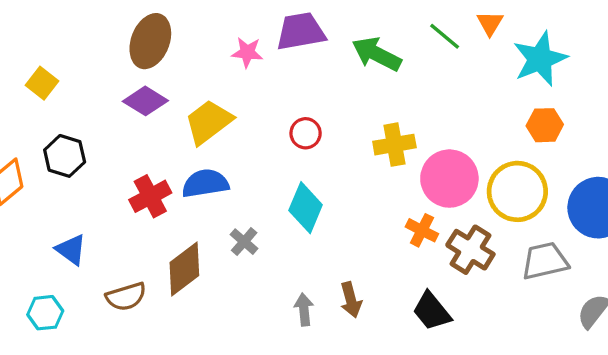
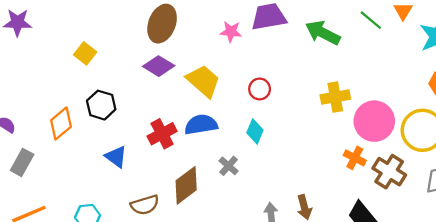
yellow trapezoid: (209, 122) -> (203, 81), turned 78
red circle: (306, 133) -> (260, 89), moved
cyan diamond: (306, 208) -> (255, 131), moved, size x0.7
blue triangle: (71, 250) -> (116, 157), moved

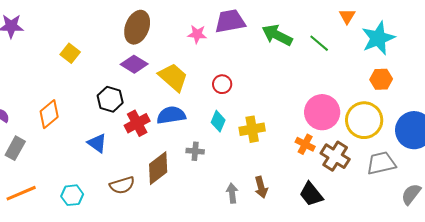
green line: (371, 20) -> (319, 43), moved
yellow cross: (335, 97) -> (252, 129), moved
black hexagon: (101, 105) -> (110, 99), moved
gray cross: (229, 166) -> (195, 151), turned -36

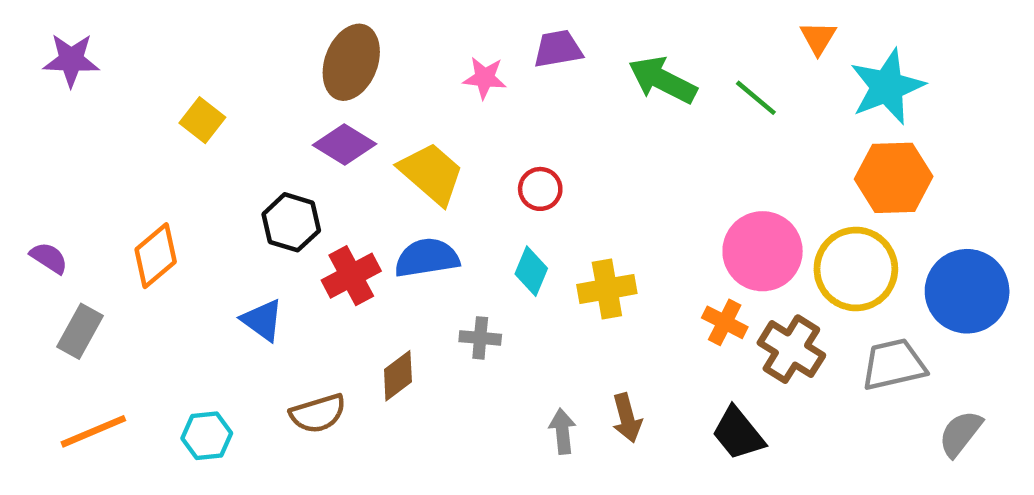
purple trapezoid: (230, 21) -> (558, 49), size x0.7
orange hexagon: (381, 79) -> (894, 178), size x1.5
brown diamond: (158, 168) -> (398, 376), size x0.7

